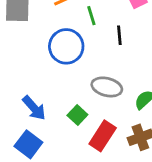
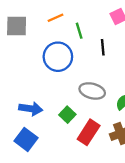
blue arrow: (34, 108) -> (31, 109), turned -40

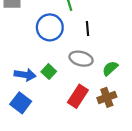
black line: (103, 47) -> (87, 28), moved
green square: (67, 115) -> (49, 72), moved

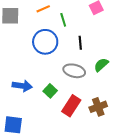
green semicircle: (110, 68) -> (101, 65), moved
green square: (49, 72) -> (50, 91), moved
blue square: (21, 103) -> (13, 125), moved, turned -30

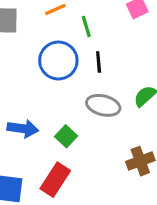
black line: (80, 43) -> (99, 62), moved
red rectangle: (71, 106) -> (55, 180), moved

